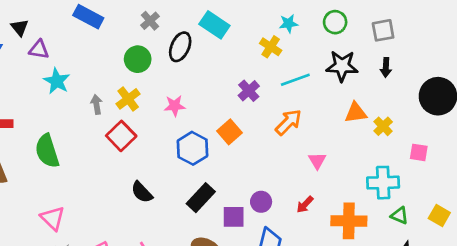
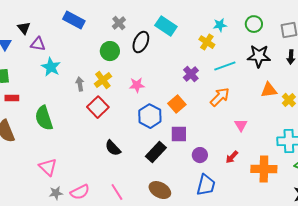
purple square: (234, 217) -> (179, 134), moved

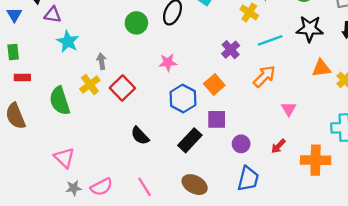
yellow cross: (103, 80) -> (90, 85), moved

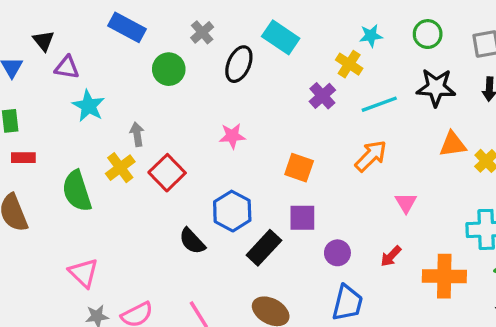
green circle: (136, 23) -> (169, 69), moved
purple cross: (231, 50) -> (322, 96), moved
orange square: (214, 85) -> (299, 168), turned -30
blue hexagon: (183, 98) -> (232, 211), moved

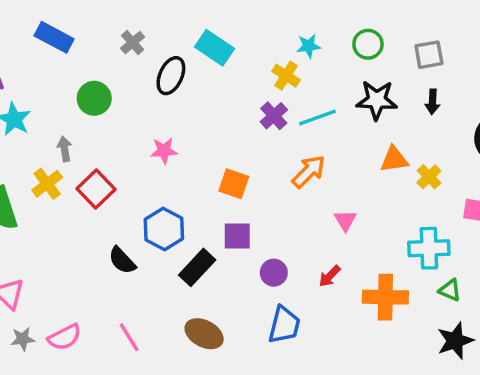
green circle: (169, 69) -> (94, 98), moved
purple cross: (322, 96) -> (274, 116), moved

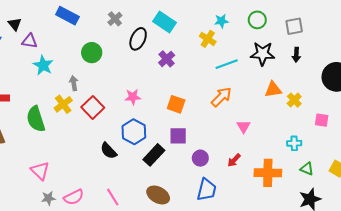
purple cross: (274, 116) -> (167, 59), moved
pink star: (164, 151) -> (133, 97), moved
cyan cross: (429, 248) -> (294, 143), size x0.6

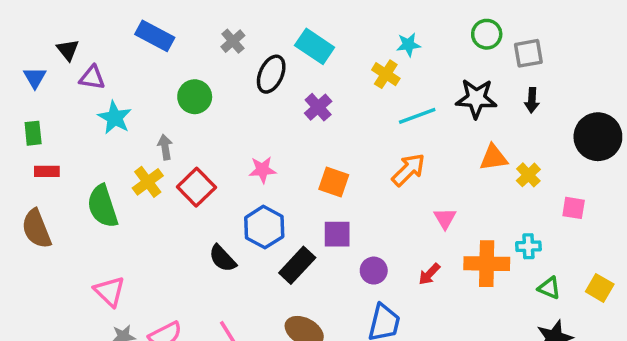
green circle: (257, 20) -> (487, 34), moved
orange cross: (268, 173) -> (487, 264), moved

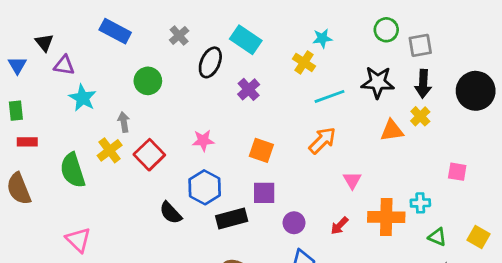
black arrow: (532, 100) -> (423, 84), size x1.4
black circle: (598, 137) -> (476, 91), moved
yellow cross: (528, 175) -> (420, 116), moved
black rectangle: (297, 265) -> (232, 219), turned 32

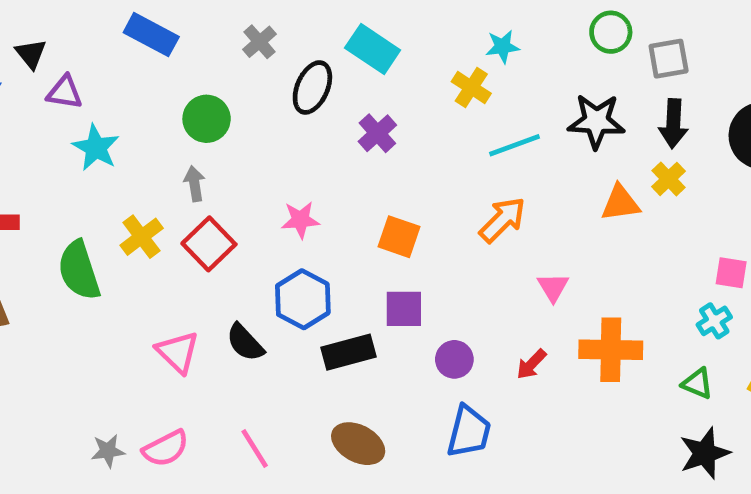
gray arrow: (124, 122) -> (195, 184), moved
cyan cross: (420, 203) -> (714, 321), moved, turned -30
pink triangle: (78, 240) -> (178, 352), moved

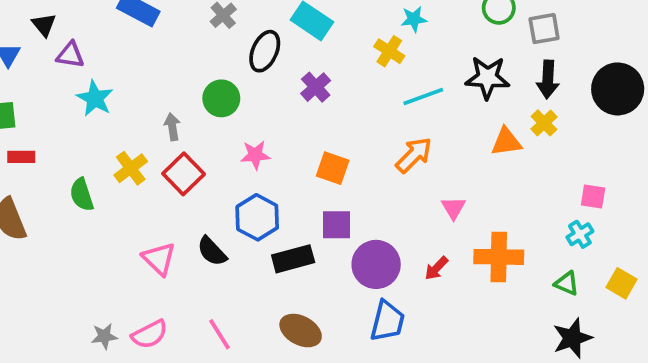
green circle: (207, 119) -> (221, 98), moved
green semicircle: (79, 270) -> (82, 195), size x0.7
purple circle: (454, 359) -> (376, 264), size x1.6

